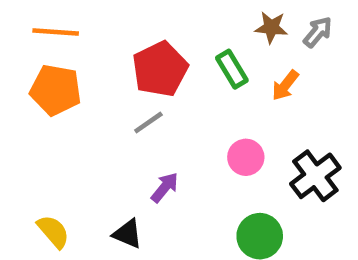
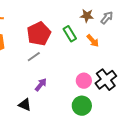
orange arrow: (285, 85) -> (93, 41), turned -80
pink circle: (246, 157) -> (84, 81), moved

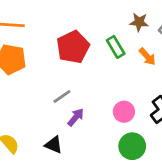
gray line: (34, 57) -> (62, 97), moved
pink circle: (84, 81) -> (124, 112), moved

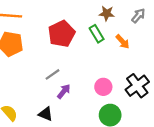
brown star: (139, 22) -> (107, 13), moved

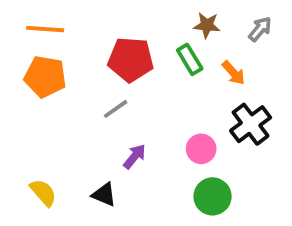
red pentagon: (62, 34) -> (131, 59), turned 30
gray line: (52, 74) -> (116, 109), moved
black cross: (137, 86) -> (251, 124), moved

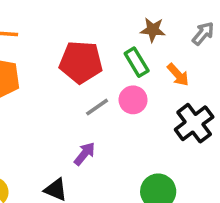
gray line: (116, 109) -> (97, 107), moved
pink circle: (201, 149) -> (133, 100), moved

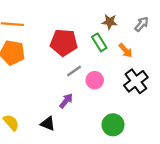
pink circle: (133, 100) -> (95, 80), moved

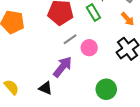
orange arrow: (126, 50) -> (128, 19), moved
purple arrow: (66, 101) -> (63, 67), size x1.5

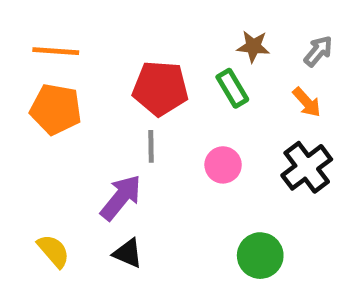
gray line: (70, 39) -> (151, 146), moved, turned -56
purple arrow: (63, 67) -> (121, 197), moved

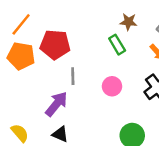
orange line: (56, 51) -> (21, 24), turned -55
red pentagon: (160, 88) -> (55, 45), moved

